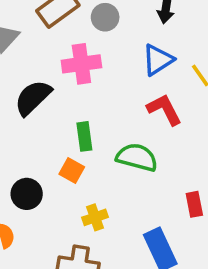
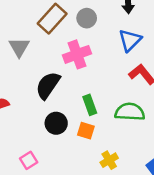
black circle: (27, 194) -> (56, 123), moved

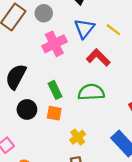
pink cross: (77, 54) -> (54, 44), moved

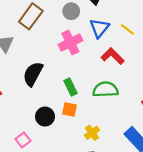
gray circle: (44, 13) -> (71, 11), moved
black circle: (27, 109) -> (45, 117), moved

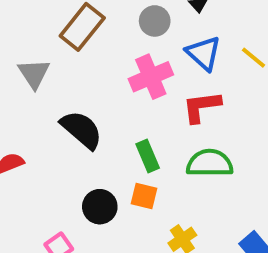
blue triangle: (99, 28) -> (204, 53), turned -30
red L-shape: (113, 56) -> (202, 107), moved, turned -55
black semicircle: (33, 74) -> (82, 130), turned 100

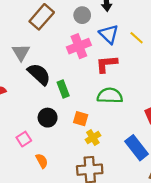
gray triangle: (34, 74) -> (21, 52), moved
green rectangle: (148, 156) -> (63, 89), moved
orange square: (144, 196) -> (81, 119), moved

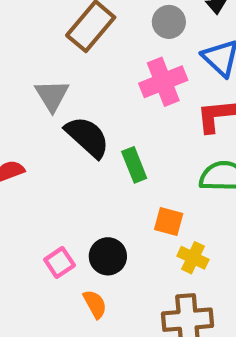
black circle: (48, 118) -> (108, 256), moved
yellow cross: (93, 138) -> (193, 258), turned -32

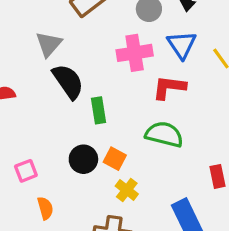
black circle: (108, 256) -> (83, 159), moved

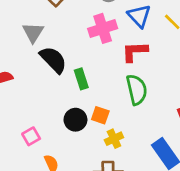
green semicircle: (164, 134) -> (137, 90), turned 72
yellow cross: (127, 190) -> (114, 139), turned 36

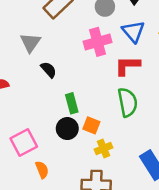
black semicircle: (53, 60) -> (49, 70), size x0.6
green rectangle: (81, 79) -> (72, 103), moved
pink square: (31, 136) -> (24, 143), size x1.5

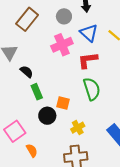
green rectangle: (72, 103) -> (37, 92), moved
orange square: (91, 125) -> (63, 103), moved

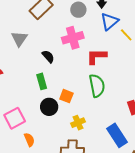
blue triangle: (89, 33) -> (109, 21), moved, turned 30
black semicircle: (27, 72) -> (48, 56), moved

